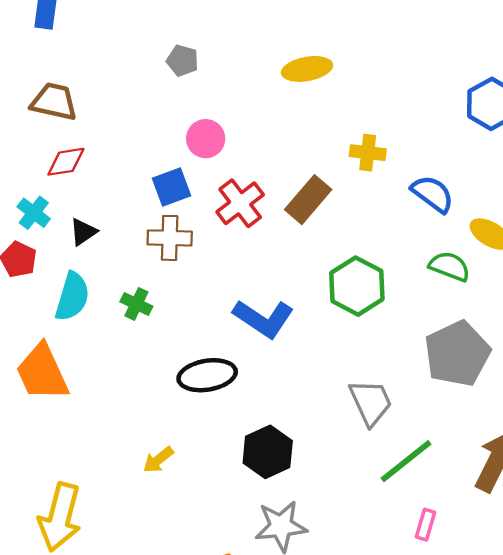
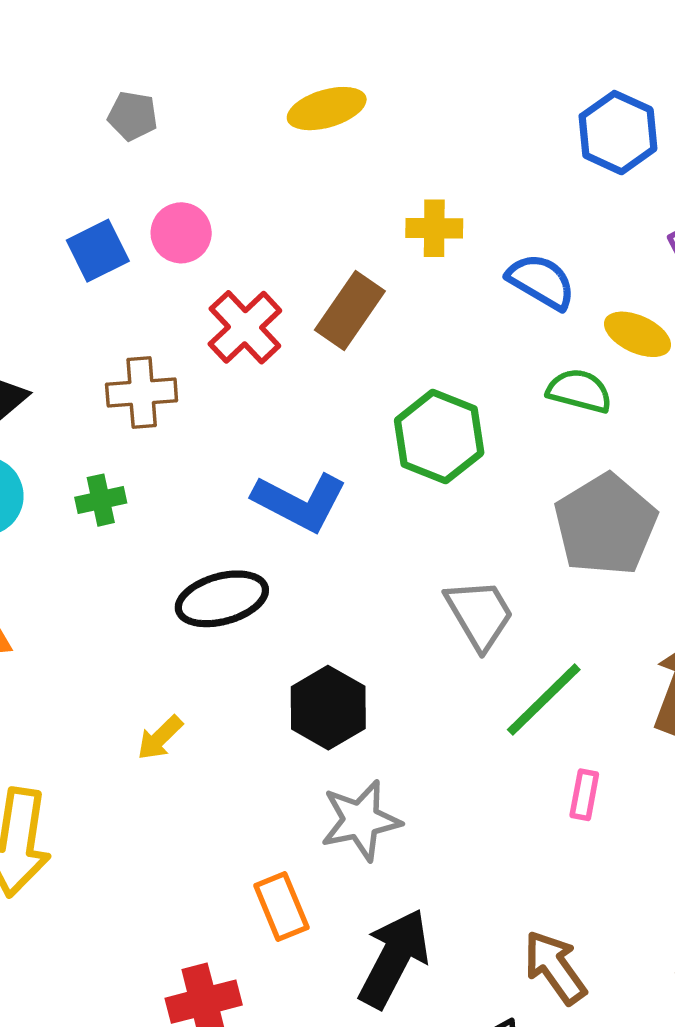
blue square: (172, 187) -> (98, 251), moved
green cross: (136, 304) -> (101, 500), turned -32

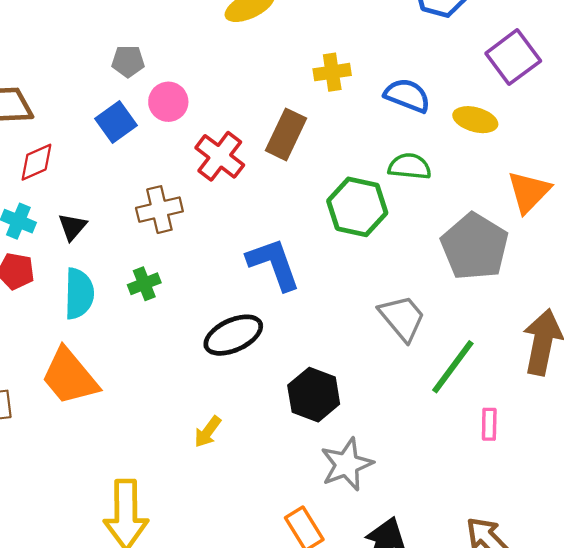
gray pentagon: (133, 116) -> (128, 61), moved
green semicircle: (579, 391) -> (410, 166), moved
blue L-shape: (300, 502) -> (274, 264), turned -128

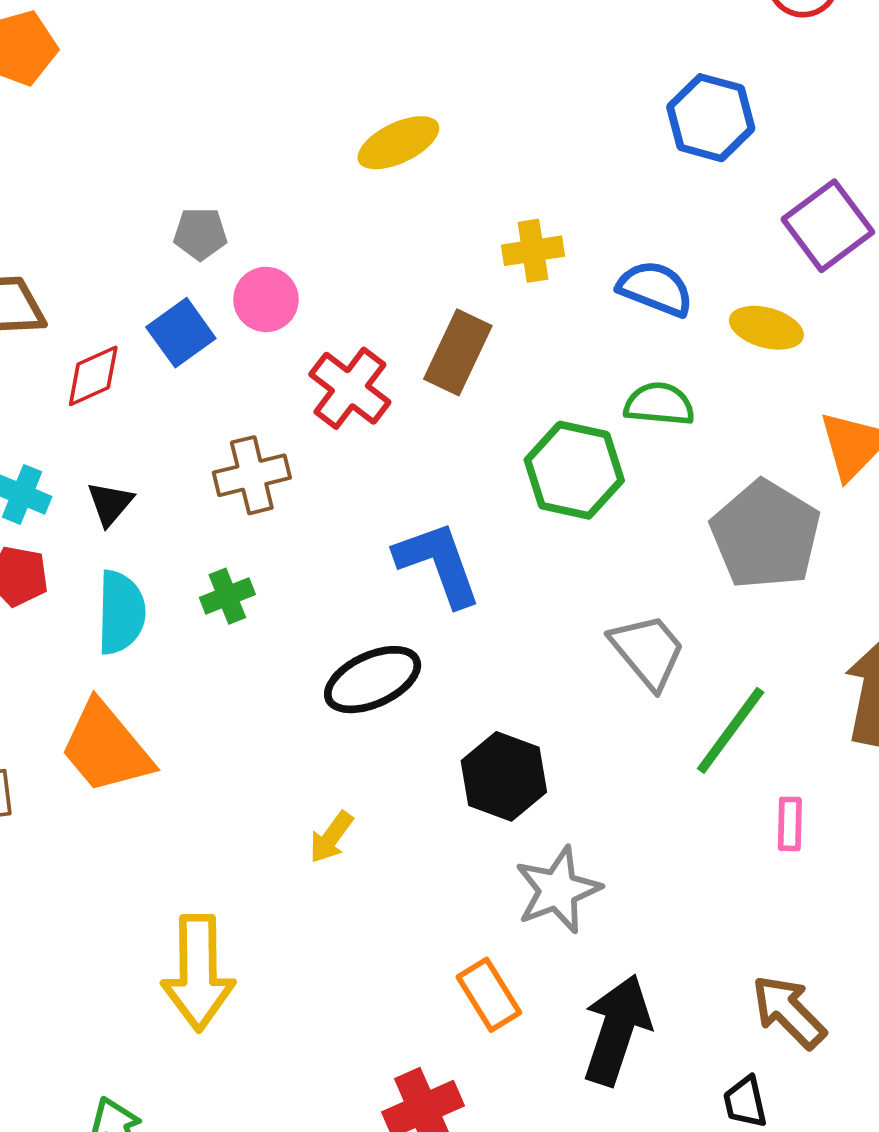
red diamond: (36, 162) -> (93, 376), moved

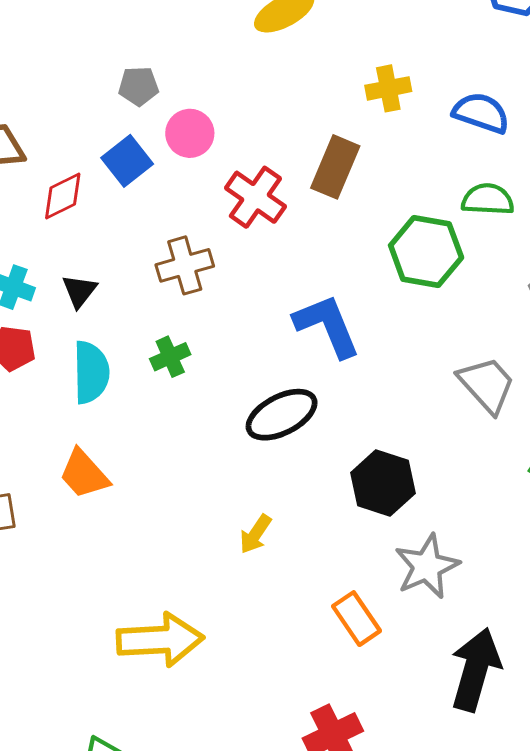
orange trapezoid: (106, 748) -> (84, 474), size x0.7
yellow arrow: (198, 973) -> (160, 640), turned -90
orange rectangle: (489, 995) -> (356, 619), moved

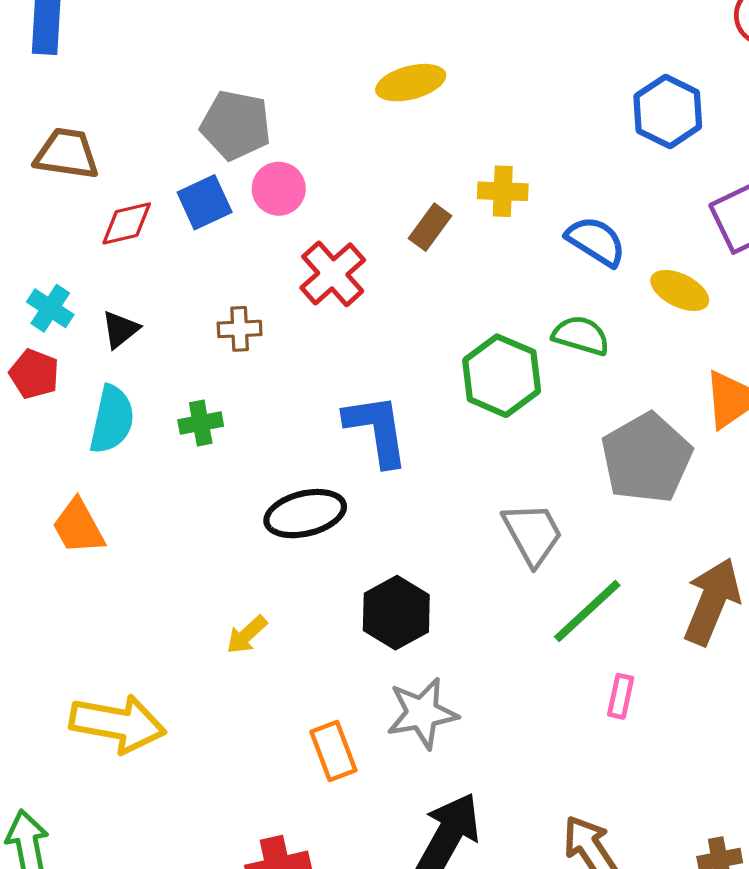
gray pentagon: (139, 86) -> (236, 125), size x1.6
brown rectangle: (335, 167) -> (430, 227), moved, size x0.7
brown cross: (185, 265) -> (240, 329), size x0.7

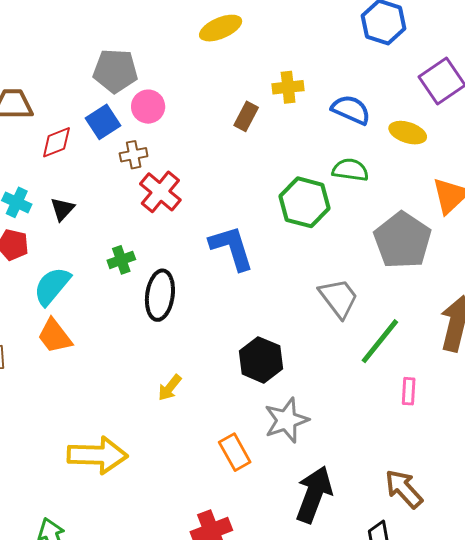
red cross: (333, 274) -> (160, 192), moved
brown cross: (240, 329) -> (134, 155), moved
cyan semicircle: (112, 419) -> (52, 286), moved, turned -144
black ellipse: (305, 514) -> (160, 295), moved, turned -60

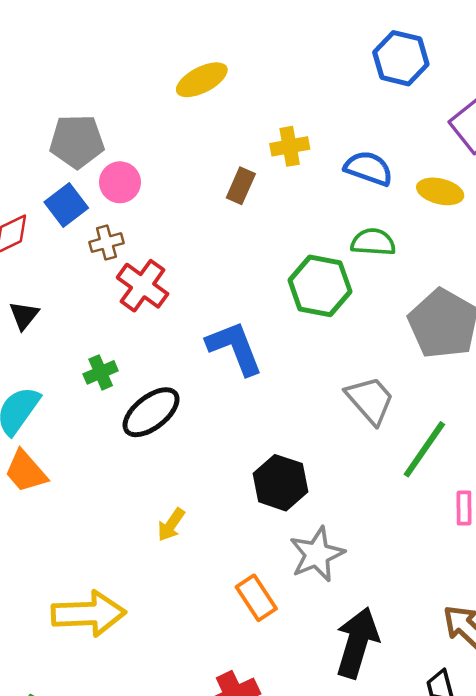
black ellipse: (160, 295) -> (151, 412), turned 48

